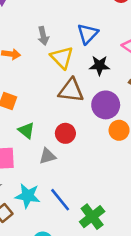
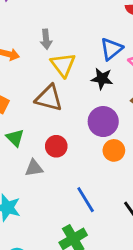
blue triangle: (88, 34) -> (111, 49), moved
brown triangle: (71, 90) -> (49, 98), moved
blue line: (60, 200) -> (86, 200), moved

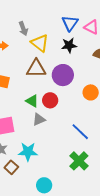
purple circle: (103, 122) -> (63, 75), moved
green triangle: (15, 138) -> (32, 101), moved

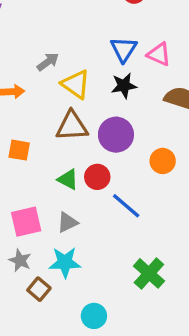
gray arrow: (23, 29) -> (48, 62), turned -104
gray triangle: (39, 119) -> (67, 222), moved
blue line: (80, 132) -> (126, 206), moved

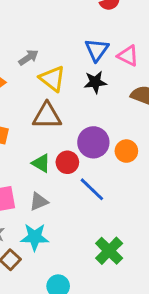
purple circle: (116, 135) -> (93, 142), moved

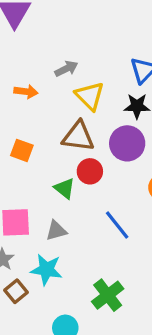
purple circle: (93, 142) -> (127, 143), moved
red circle: (67, 162) -> (90, 171), moved
green cross: (109, 251) -> (108, 295), moved

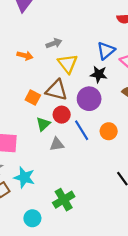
orange square: (22, 150) -> (33, 98), moved
green triangle: (65, 188) -> (43, 124), turned 32
blue line: (117, 225) -> (82, 130), moved
gray triangle: (56, 231) -> (57, 144), moved

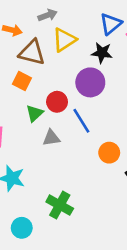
yellow triangle: (68, 64) -> (64, 40), turned 35
brown triangle: (57, 90) -> (32, 52), moved
orange circle: (109, 131) -> (109, 153), moved
green cross: (64, 200) -> (60, 205), turned -30

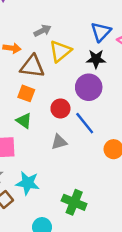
green triangle: (35, 113) -> (24, 121), moved, turned -35

